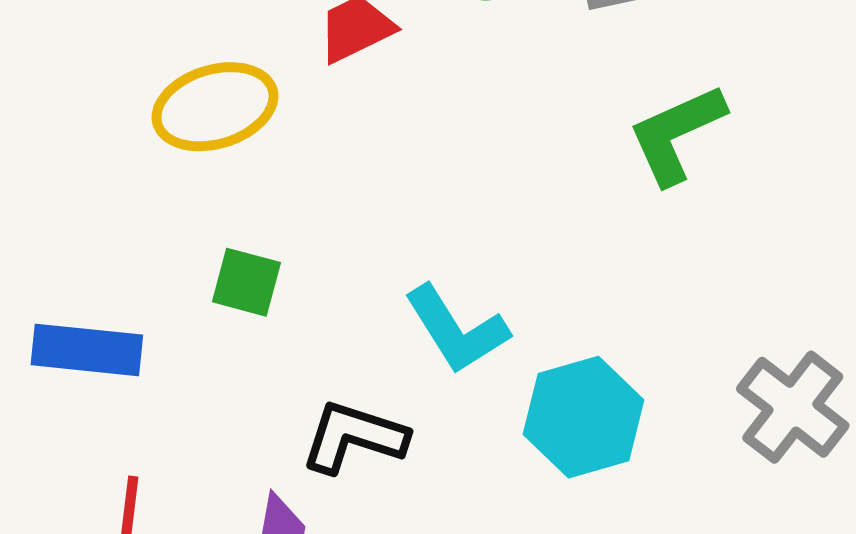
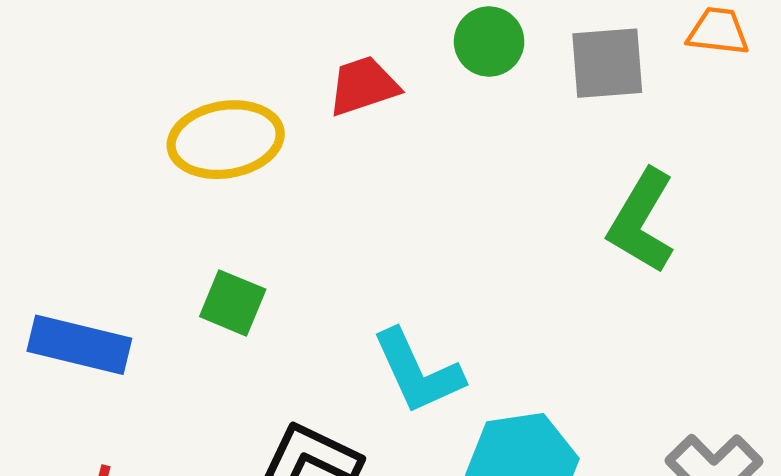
green L-shape: (676, 134) -> (642, 221), turned -43

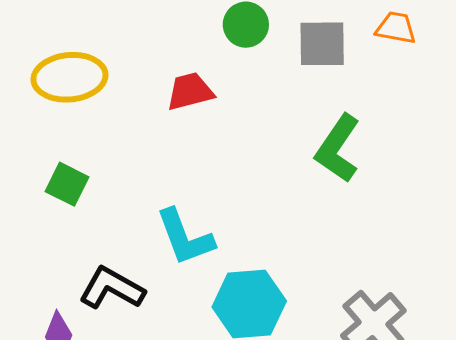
red trapezoid: (363, 86) -> (190, 91), moved

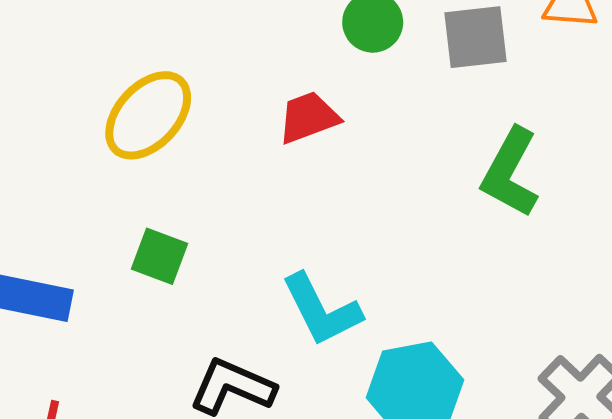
yellow ellipse: (69, 77) -> (148, 115), turned -36

